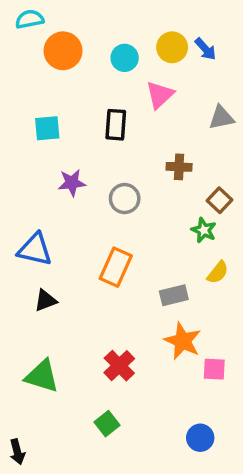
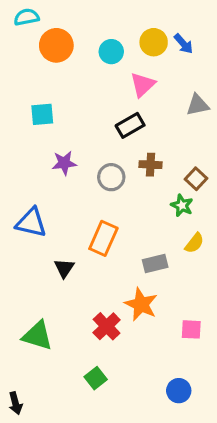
black rectangle: (116, 125) -> (130, 125), moved, turned 56
brown cross: (179, 167) -> (150, 165), moved
black triangle: (45, 301) -> (64, 268), moved, turned -35
orange star: (183, 341) -> (141, 304), moved

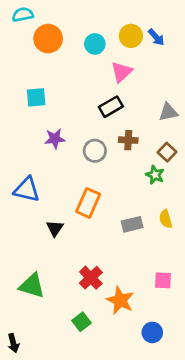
gray triangle: (198, 105) -> (168, 112), moved
yellow semicircle: (194, 243) -> (166, 219), moved, turned 126
orange star: (141, 304) -> (120, 300), moved

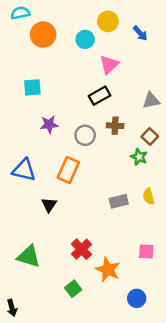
yellow circle: (131, 36) -> (108, 21), moved
orange rectangle: (88, 203) -> (68, 170), moved

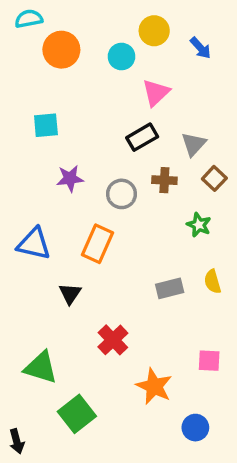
gray triangle: (151, 101) -> (194, 144), moved, turned -36
brown square: (150, 136) -> (214, 178), moved
red cross: (82, 249) -> (113, 340), moved
green square: (73, 289) -> (77, 414), moved, size x1.5

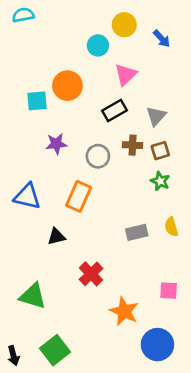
orange circle: (61, 50) -> (67, 86), moved
brown square: (214, 178) -> (160, 151), moved, turned 30
black triangle: (70, 294) -> (56, 237), turned 42
green square: (77, 414) -> (55, 350), moved
blue circle: (195, 428) -> (157, 345), size x1.5

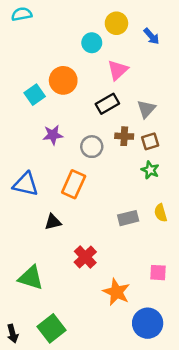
cyan square: (37, 101) -> (35, 95), turned -30

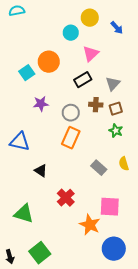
orange rectangle: (74, 184) -> (71, 138), moved
gray rectangle: (128, 218) -> (99, 168), turned 56
black triangle: (53, 222) -> (41, 171), turned 48
pink square: (158, 273) -> (110, 207), moved, size x1.5

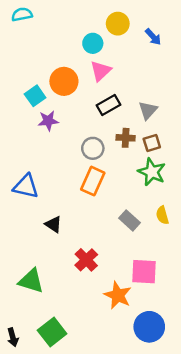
pink triangle: (91, 54) -> (101, 71), moved
purple star: (41, 104) -> (48, 121), moved
green star: (116, 131) -> (152, 172), size x1.5

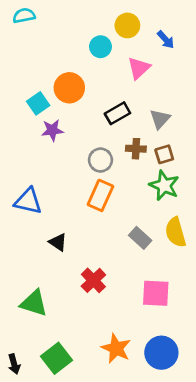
pink triangle: (101, 71) -> (139, 68), moved
yellow semicircle: (162, 215) -> (176, 232), size x1.5
orange star: (118, 295) -> (116, 348), moved

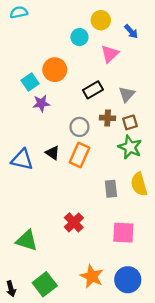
gray rectangle: (140, 238) -> (111, 189), turned 42
black triangle: (58, 242) -> (53, 153), moved

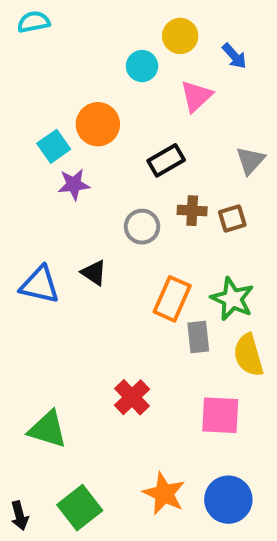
gray triangle: (127, 94) -> (250, 160), moved
green star: (130, 147) -> (232, 299), moved
orange rectangle: (79, 155) -> (172, 299), moved
yellow semicircle: (139, 184) -> (248, 355), moved

